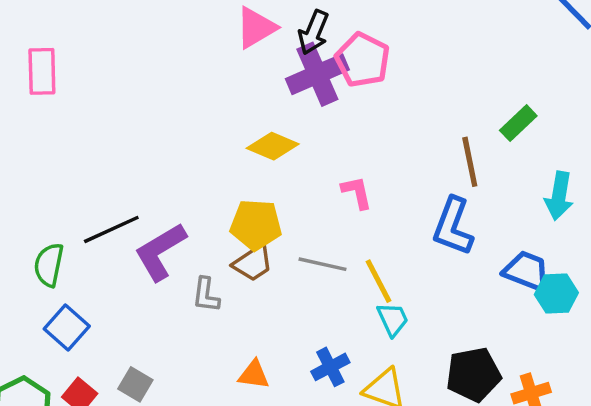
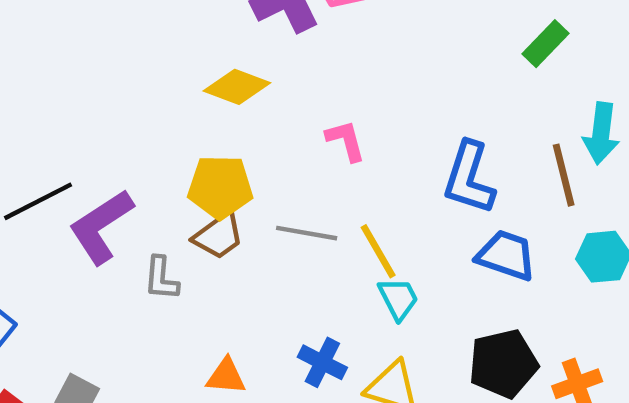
brown line: (470, 162) -> (564, 175), moved
blue trapezoid: (527, 271) -> (506, 255), moved
blue cross: (330, 367) -> (322, 362), turned -33

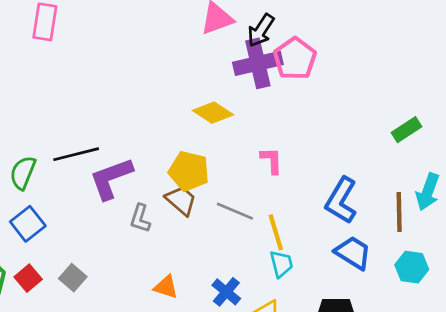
brown trapezoid: (218, 236) -> (181, 200), turned -116

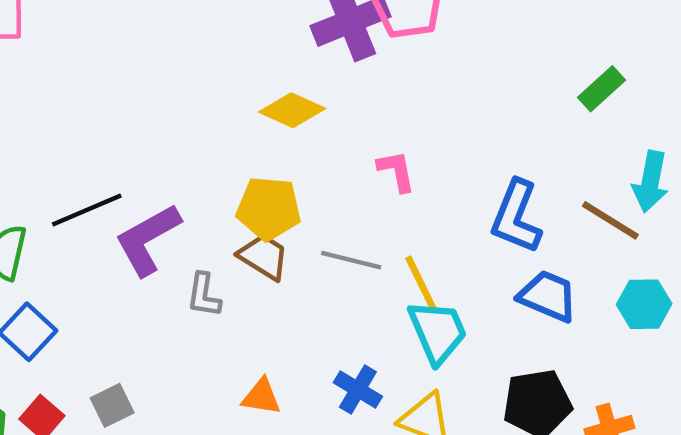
brown line: (399, 212) -> (610, 220), turned -48
cyan trapezoid: (281, 264) -> (438, 332), size x1.5
gray square: (73, 278) -> (112, 405), turned 32

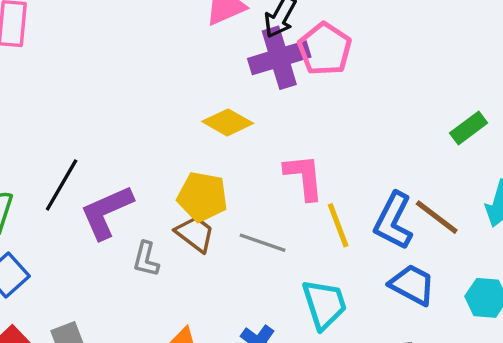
pink L-shape: (396, 171) -> (304, 177), size x1.4
black line: (87, 210) -> (62, 185), turned -42
brown line: (610, 220) -> (437, 217), moved
yellow line: (421, 283) -> (338, 225), moved

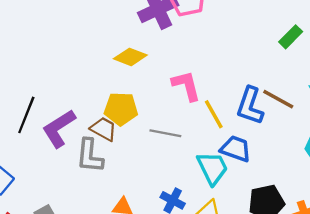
brown trapezoid: (195, 234) -> (103, 129), moved
gray L-shape: (146, 259) -> (90, 156), size x1.5
blue trapezoid: (412, 285) -> (236, 149), moved

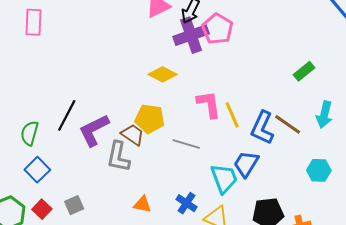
yellow line: (214, 114) -> (232, 115), moved
blue trapezoid: (236, 149) -> (246, 164), turned -84

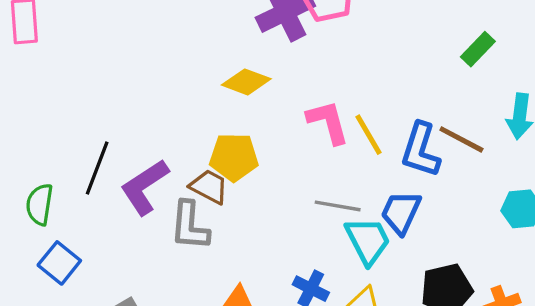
gray line: (186, 144) -> (338, 206), moved

